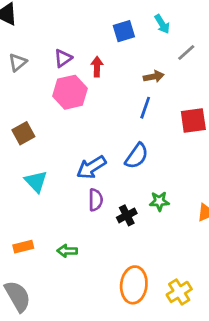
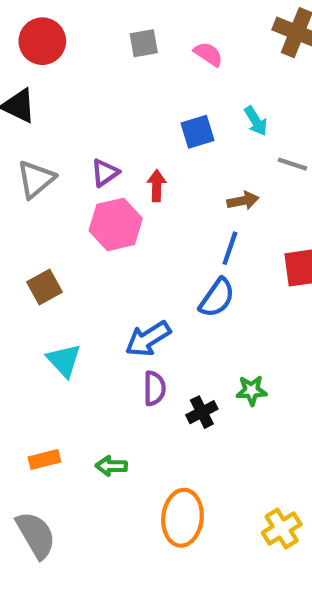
gray line: (186, 52) -> (292, 164), turned 60
gray triangle: (18, 62) -> (36, 179), size x1.4
blue semicircle: (137, 156) -> (217, 298), moved
orange ellipse: (134, 285) -> (182, 518), moved

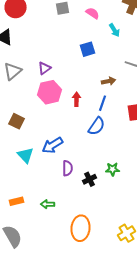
cyan arrow: (256, 121) -> (114, 30), moved
red arrow: (157, 186) -> (76, 99), moved
brown square: (44, 287) -> (16, 121), turned -35
blue arrow: (148, 339) -> (52, 145), moved

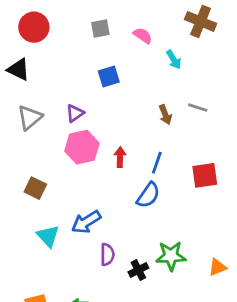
blue square: (88, 49) -> (109, 77), moved
brown arrow: (108, 81) -> (165, 115), moved, turned 80
green star: (112, 169) -> (171, 256), size x1.5

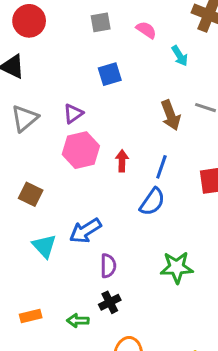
brown arrow: (165, 115) -> (171, 115), size x1.4
black cross: (138, 270) -> (110, 302), moved

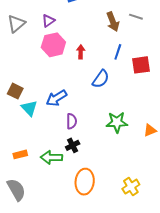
blue line: (161, 167) -> (118, 52), moved
brown square: (31, 194) -> (15, 91), moved
green arrow: (78, 321) -> (51, 157), size x1.5

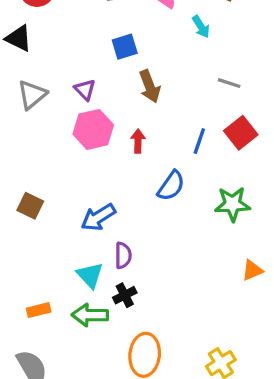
purple triangle: (48, 21) -> (85, 90), turned -40
brown arrow: (113, 22) -> (150, 86), moved
red square: (141, 65) -> (241, 133), moved, turned -30
cyan triangle: (29, 108) -> (90, 275), moved
green star: (117, 122) -> (232, 204), moved

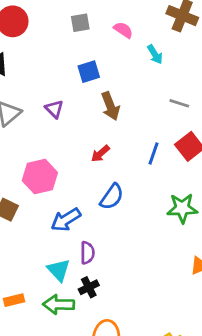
pink hexagon: (93, 129) -> (40, 177), moved
red arrow: (138, 141) -> (100, 154), turned -132
blue semicircle: (171, 186) -> (112, 197), moved

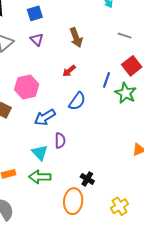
blue square: (89, 72) -> (35, 13), moved
blue line: (153, 154) -> (106, 80), moved
green star: (182, 208) -> (126, 93), moved, turned 30
black cross: (89, 287) -> (87, 179), moved, turned -32

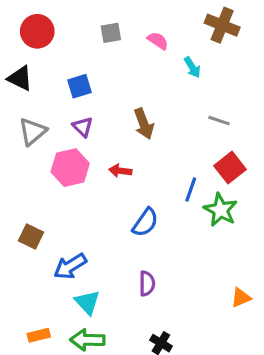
red arrow: (69, 71) -> (120, 171), moved, turned 48
pink hexagon: (27, 87) -> (70, 168), moved
blue arrow: (45, 117) -> (70, 266), moved
purple semicircle: (60, 141) -> (147, 284), moved

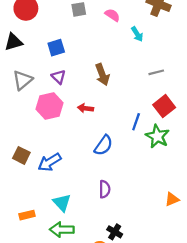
black triangle: (20, 78) -> (14, 42), turned -42
gray line: (219, 121) -> (156, 72), turned -32
blue arrow: (70, 266) -> (49, 162), moved
orange rectangle: (39, 335) -> (27, 215), moved

